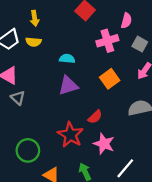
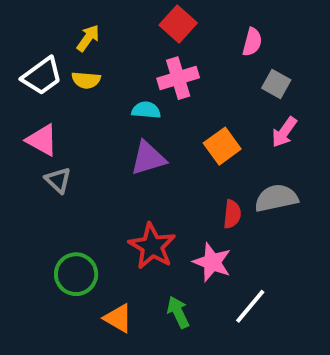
yellow arrow: (35, 18) -> (88, 38), turned -136
pink cross: (107, 41) -> (178, 78), moved
red semicircle: (95, 117) -> (232, 214), moved, turned -40

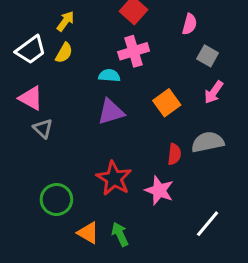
yellow semicircle: (86, 80) -> (64, 53), turned -65
white line: (250, 306) -> (208, 224), moved
green arrow: (178, 312) -> (120, 234), moved

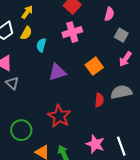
cyan semicircle: (109, 76) -> (41, 45), moved, turned -80
pink star: (159, 190) -> (95, 144), moved
white line: (208, 224) -> (121, 146), turned -60

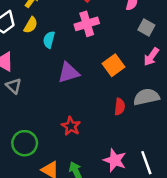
red star: (59, 116) -> (71, 126), size x0.7

